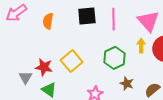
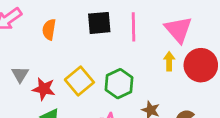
green hexagon: (115, 58) -> (119, 84), moved
gray triangle: (25, 77) -> (20, 74), moved

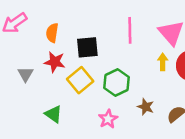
black square: (99, 23) -> (87, 47), moved
red star: (44, 89) -> (55, 62), moved

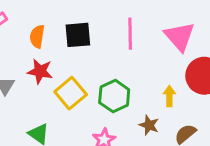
black square: (87, 47) -> (78, 35), moved
yellow arrow: (163, 62) -> (169, 96), moved

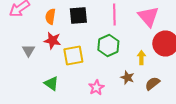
yellow square: (71, 93) -> (73, 56), turned 30
green hexagon: (114, 96) -> (108, 46), moved

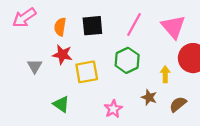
pink line: (114, 14) -> (134, 25), turned 30

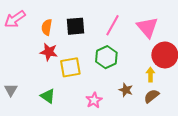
gray triangle: (35, 66) -> (11, 90), moved
yellow arrow: (165, 74) -> (150, 75), moved

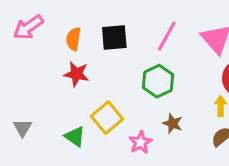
yellow square: (70, 67) -> (107, 118), moved, turned -30
brown star: (126, 90) -> (173, 123), moved

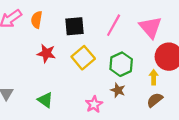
orange semicircle: (74, 39) -> (37, 20), moved
green hexagon: (158, 81) -> (121, 64), moved
yellow square: (107, 118) -> (83, 58), moved

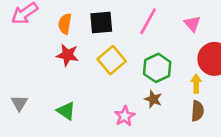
orange semicircle: (37, 20) -> (65, 24), moved
pink triangle: (150, 27) -> (192, 24), size x0.6
brown semicircle: (155, 100) -> (197, 111), turned 133

